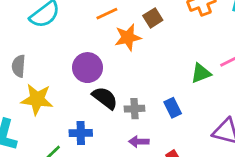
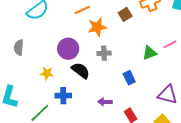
brown square: (153, 18) -> (125, 14), moved
yellow star: (37, 99) -> (47, 73), moved, size x0.6
gray cross: (134, 109) -> (104, 53), moved

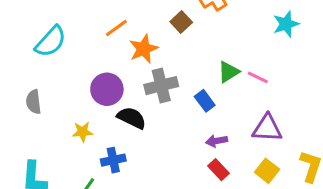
pink line: (170, 44) -> (258, 77), moved, turned 64
gray cross: (104, 53) -> (161, 86), size x1.5
blue rectangle: (129, 78) -> (205, 101), moved
purple arrow: (105, 102) -> (217, 141), moved

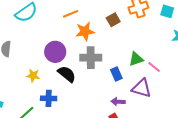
purple triangle: (267, 128) -> (141, 88), moved

